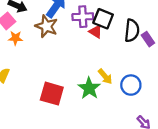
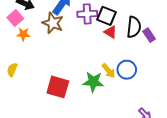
red triangle: (96, 32) -> (111, 32), moved
blue circle: (131, 85) -> (127, 70), moved
green star: (89, 88) -> (93, 82), turned -30

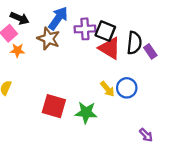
red triangle: (111, 32) -> (110, 48), size x1.6
green star: (93, 82) -> (86, 113), moved

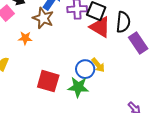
orange star: (17, 50) -> (25, 38), moved
purple rectangle: (150, 51) -> (138, 43), moved, size x1.5
blue circle: (127, 88) -> (85, 69), moved

